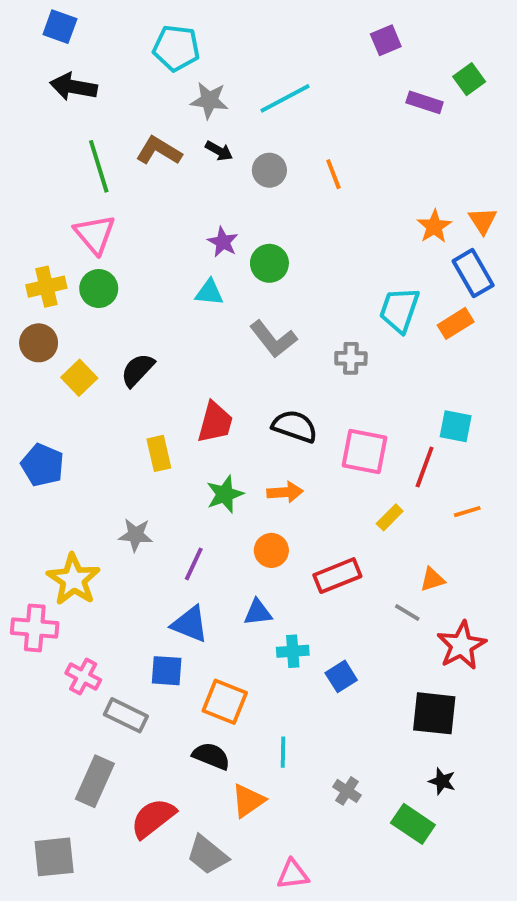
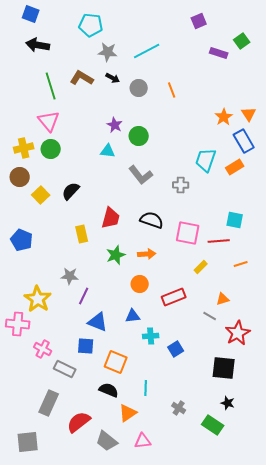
red line: (425, 467) -> (219, 241), turned 65
purple line: (194, 564) -> (84, 296), moved
pink triangle: (293, 874) -> (143, 441), moved

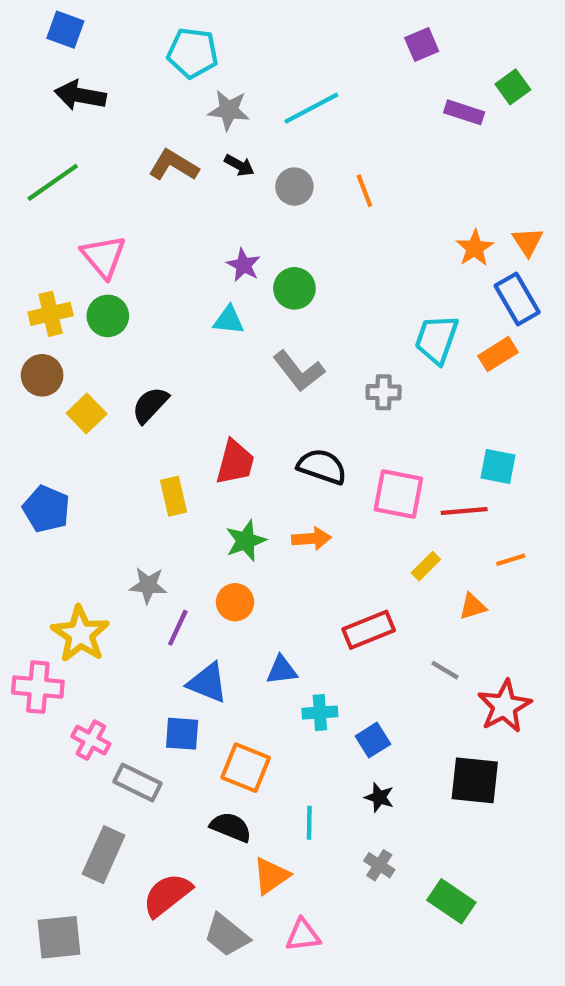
green line: (51, 86) -> (53, 182), moved, turned 72
orange circle: (140, 284) -> (235, 602), moved
orange triangle: (223, 299) -> (473, 606), moved
black star: (228, 403) -> (379, 797), moved

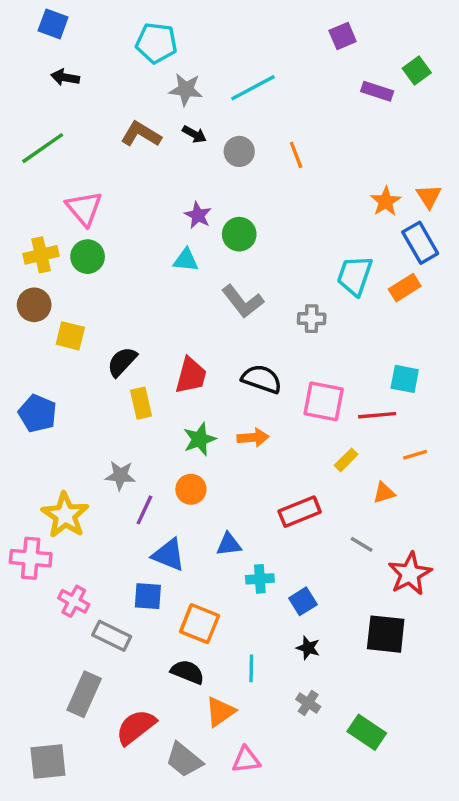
black arrow: (80, 95) -> (65, 77), size x0.7
black semicircle: (150, 405) -> (122, 362), moved
yellow square: (87, 413) -> (70, 336), turned -32

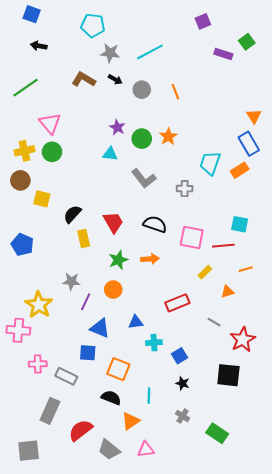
orange star: (386, 201) -> (168, 137), moved
red trapezoid: (191, 376) -> (113, 222), turned -45
pink cross: (74, 601) -> (38, 364), moved, turned -30

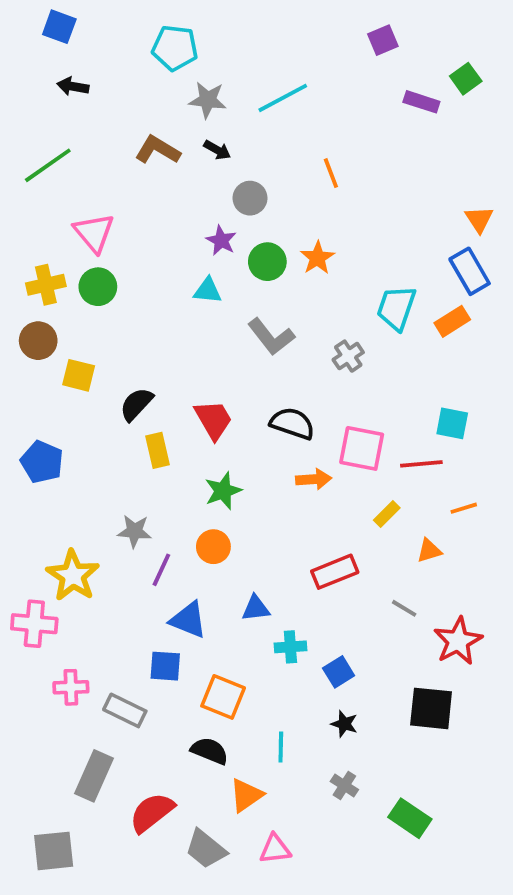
gray circle: (142, 90) -> (250, 198), moved
gray cross: (185, 189) -> (348, 356), turned -35
orange arrow: (150, 259) -> (314, 479), moved

